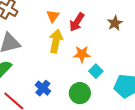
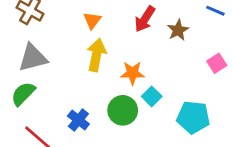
red arrow: (77, 22) -> (145, 19), moved
green circle: (80, 93) -> (123, 110), moved

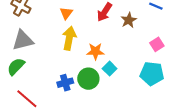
cyan pentagon: (193, 117) -> (152, 74), moved
blue cross: (78, 120) -> (65, 83), moved, turned 35

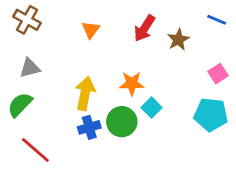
yellow arrow: (69, 38) -> (85, 93), moved
gray triangle: (23, 40) -> (30, 68), size x0.7

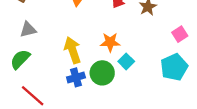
yellow arrow: (85, 93) -> (73, 50), turned -30
cyan pentagon: (211, 115) -> (174, 67), turned -30

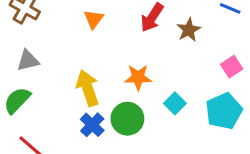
cyan square: (126, 61) -> (175, 103), moved
blue cross: (76, 77) -> (92, 125), turned -30

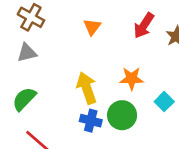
gray triangle: (28, 60) -> (27, 53), moved
blue cross: (92, 125) -> (91, 121), turned -30

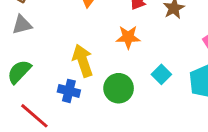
orange star: (132, 78) -> (128, 37), moved
blue cross: (91, 121) -> (69, 91), moved

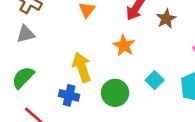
orange star: (128, 37) -> (124, 46), turned 30

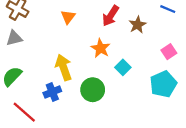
cyan square: (155, 80) -> (123, 67), moved
blue cross: (69, 95) -> (52, 92), turned -36

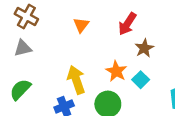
brown star: (137, 25) -> (144, 48), moved
orange star: (101, 48) -> (116, 71), moved

